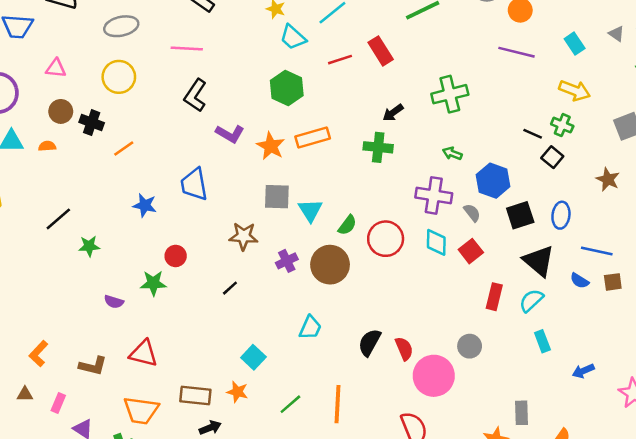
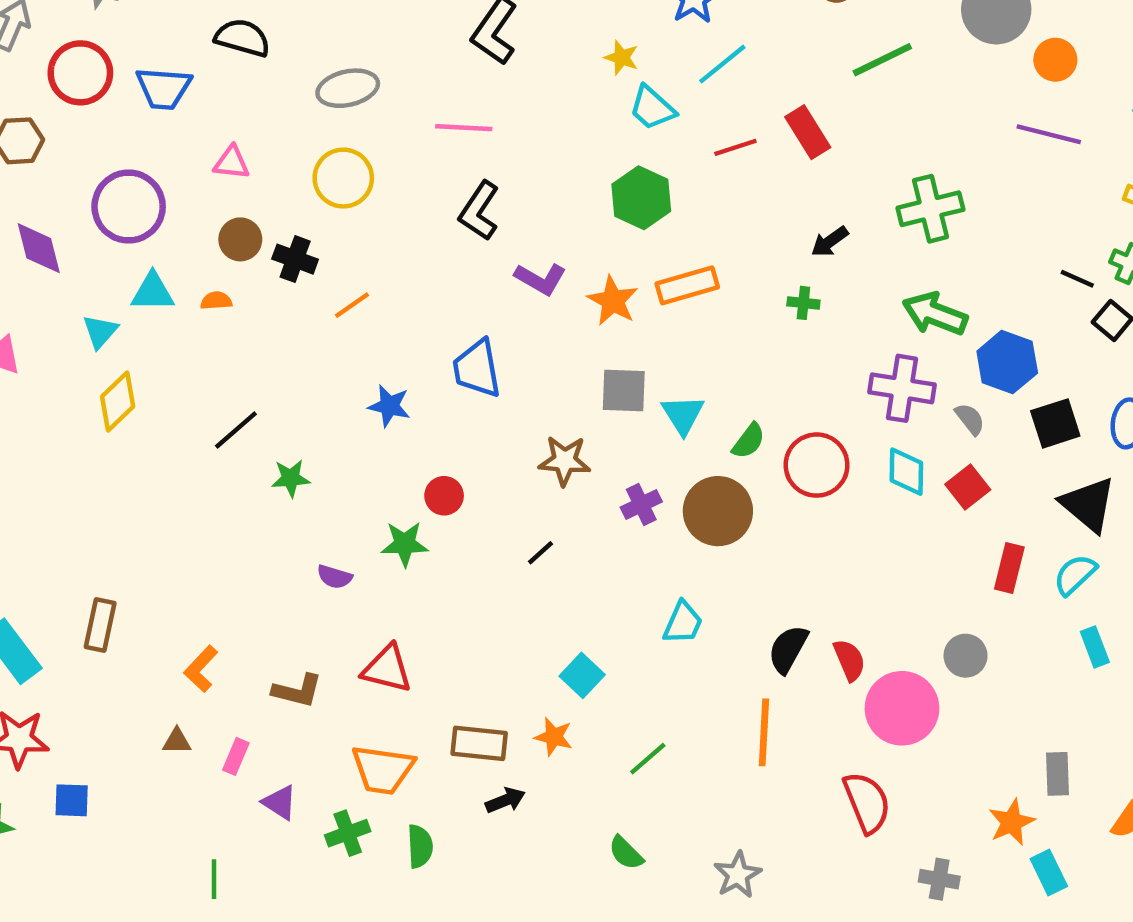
green cross: (378, 147) -> (803, 303), size x0.6
green arrow: (452, 153) -> (935, 314), size x1.8
orange line: (337, 404) -> (764, 732), moved

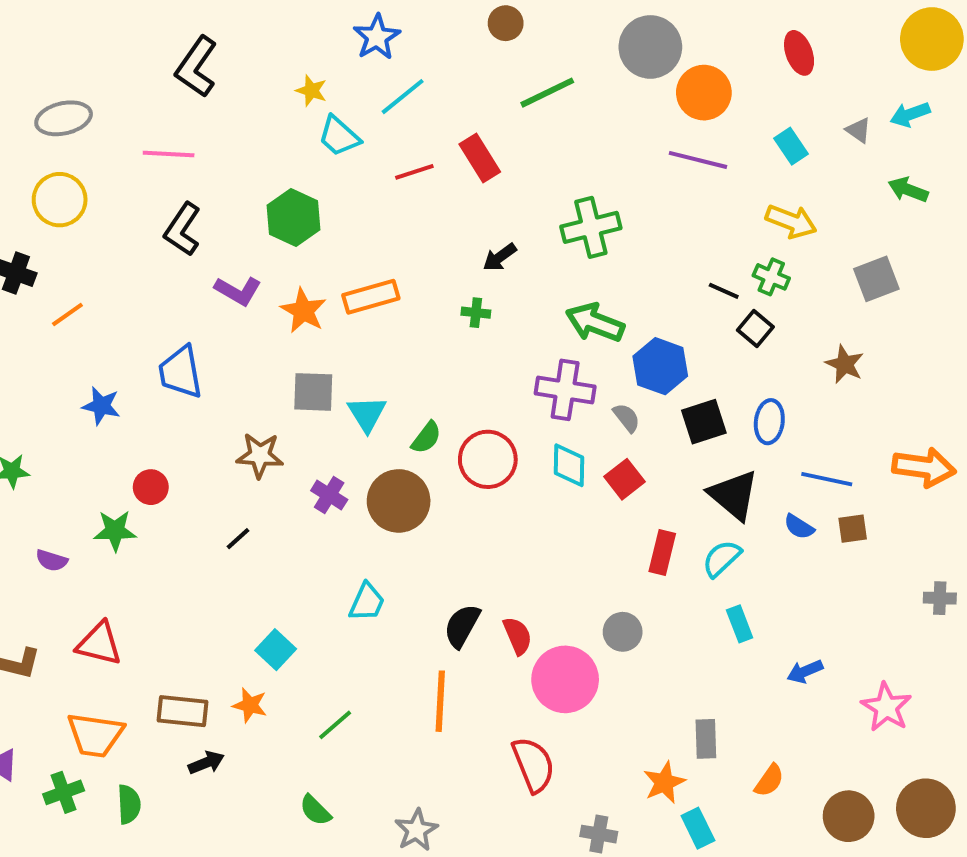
orange circle: (1055, 60) -> (704, 93), size x1.4
green hexagon: (641, 198) -> (293, 217), moved
purple cross: (641, 504) -> (329, 495), turned -32

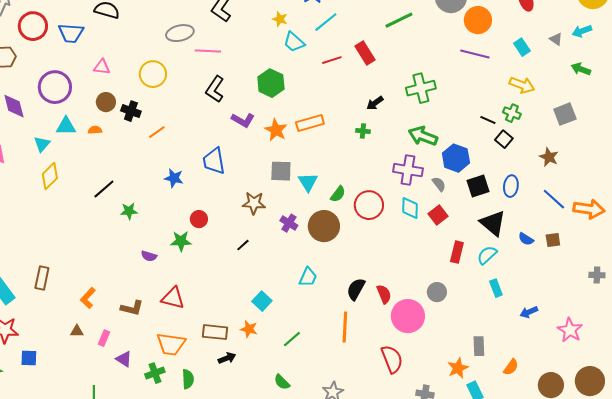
gray ellipse: (64, 118) -> (180, 33), moved
blue line: (827, 479) -> (554, 199), moved, turned 30

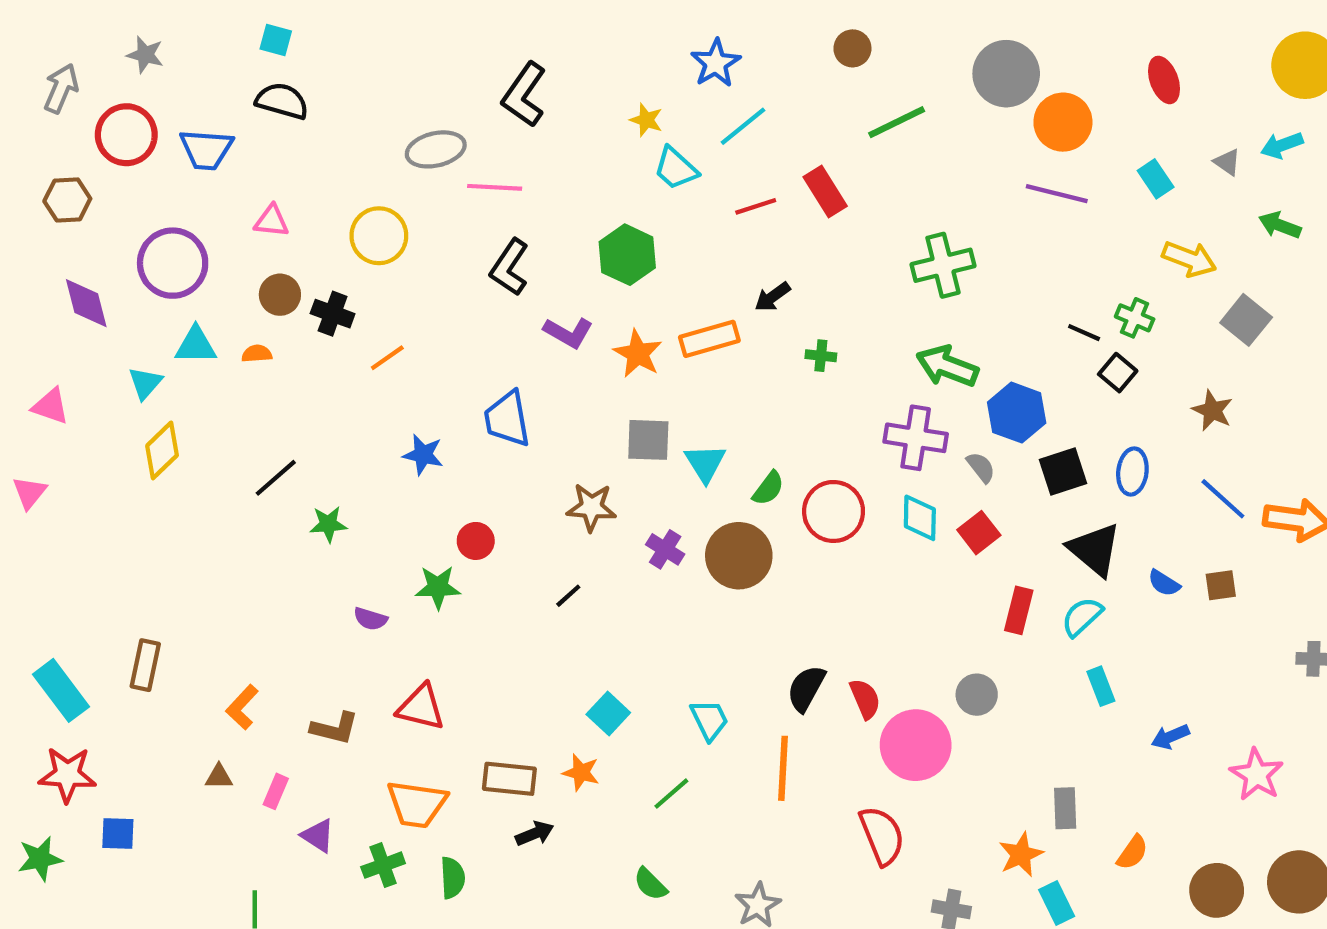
yellow arrow: (522, 85) -> (1189, 259), moved
black arrow: (375, 103) -> (772, 297), moved
gray square: (565, 114) -> (1246, 320), turned -30
cyan trapezoid: (308, 277) -> (709, 720), moved, turned -50

